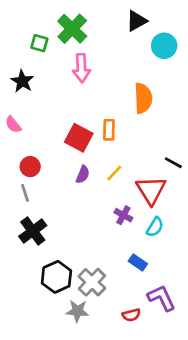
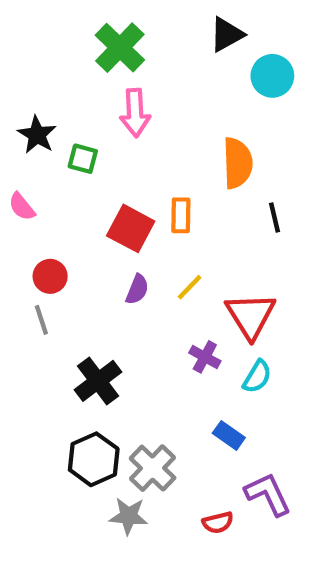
green square: (39, 43) -> (83, 159), moved
black line: (173, 163) -> (275, 218), moved, turned 48
black cross: (33, 231) -> (98, 381), moved

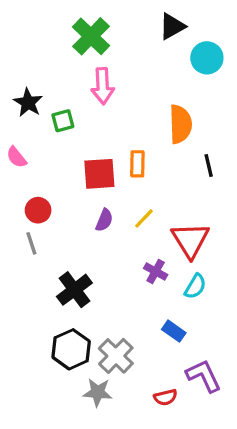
green square: (83, 159) -> (63, 121), turned -30
red square: (131, 228) -> (99, 174), turned -32

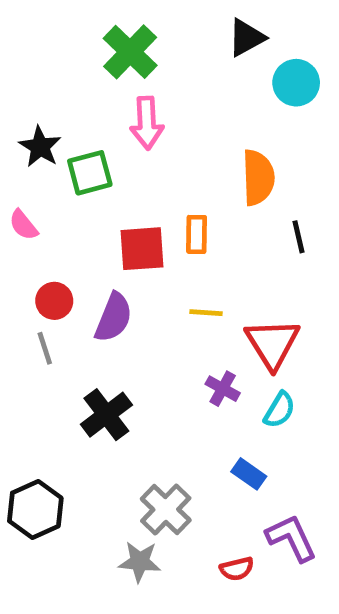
green square: (63, 121) -> (90, 173), size x1.4
yellow line: (144, 218) -> (206, 313), turned 50
purple semicircle: (104, 220) -> (114, 317), moved, size x1.5
black hexagon: (71, 349) -> (35, 509), moved

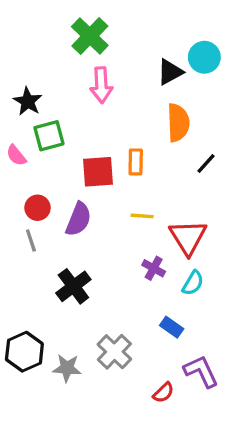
black triangle: (246, 38) -> (170, 72), moved
green square: (90, 173) -> (49, 136), moved
black line: (298, 237) -> (206, 164), turned 55
gray star: (140, 562) -> (67, 368), moved
red semicircle: (237, 569) -> (163, 393), turned -30

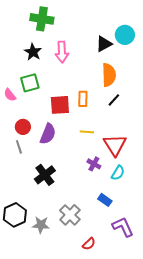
green cross: (90, 36) -> (42, 19), moved, turned -35
black star: (28, 101) -> (33, 52), moved
black line: (206, 164) -> (114, 100), moved
red semicircle: (163, 393) -> (89, 244), moved

